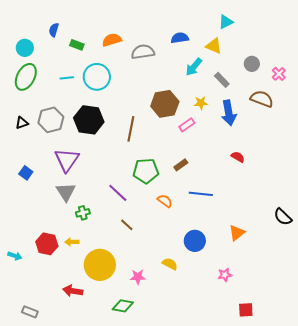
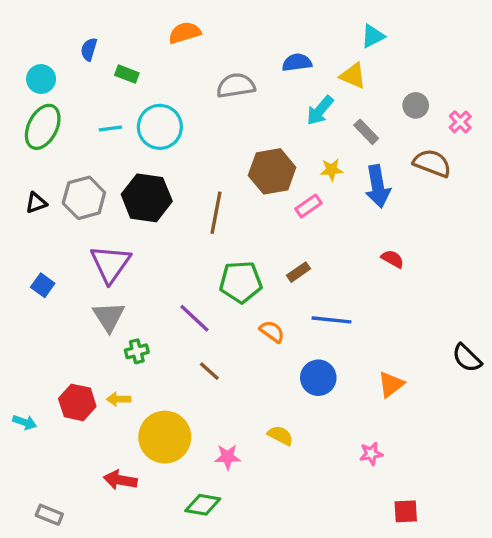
orange semicircle: (112, 40) -> (185, 33), moved
blue circle: (195, 241) -> (318, 378), moved

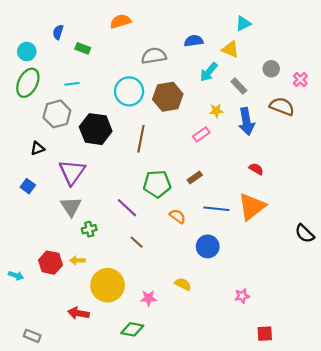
cyan circle: (160, 127) -> (129, 91), moved
brown hexagon: (272, 171) -> (168, 97), moved
gray hexagon: (84, 198) -> (57, 114), moved
black triangle: (36, 203) -> (38, 148), moved
orange triangle: (391, 384) -> (252, 207), moved, size x1.6

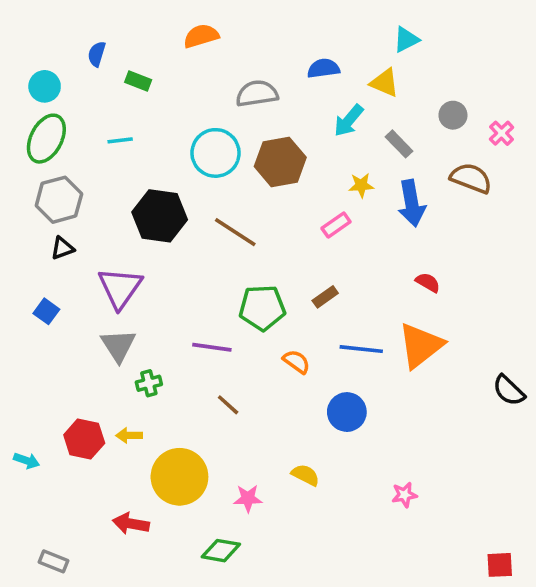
gray hexagon: (57, 114) -> (59, 200), moved
brown line: (141, 139) -> (235, 232), turned -68
purple line: (127, 208) -> (212, 347), turned -35
red square: (265, 334) -> (500, 565), moved

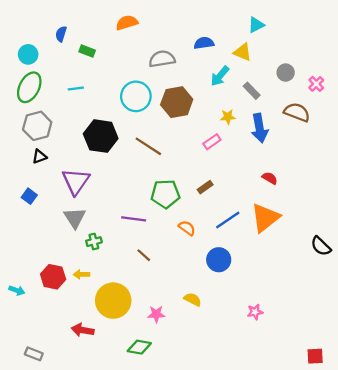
blue line: (361, 349) -> (228, 220), turned -40

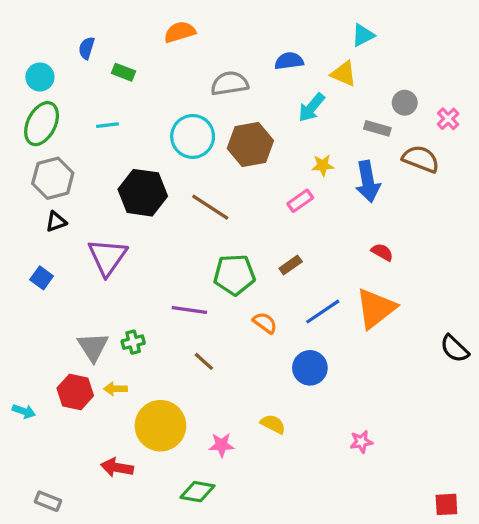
gray rectangle: (252, 91) -> (377, 128), moved, turned -30
gray triangle: (75, 218) -> (93, 347), moved

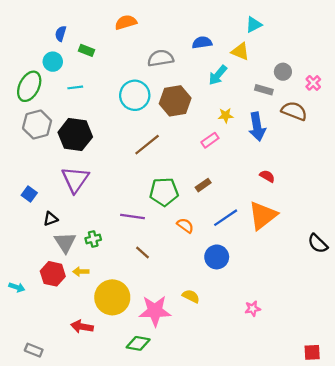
cyan circle: (40, 77) -> (53, 62), moved
black hexagon: (143, 193) -> (75, 135), moved
brown line: (210, 207) -> (147, 145), turned -72
black triangle: (56, 222) -> (51, 219), moved
pink star: (222, 445) -> (155, 311), size x1.8

